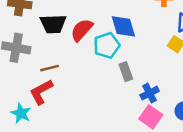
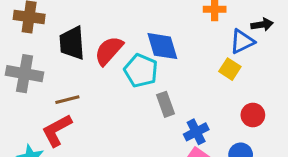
black trapezoid: (53, 24) -> (72, 43), turned 88
cyan pentagon: (107, 45) -> (141, 71), turned -30

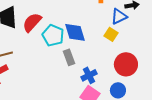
blue diamond: (162, 46) -> (75, 32), moved
red circle: (253, 115) -> (126, 64), size x1.5

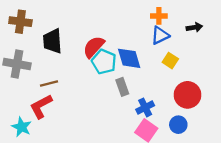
blue triangle: (119, 16) -> (160, 35), moved
red semicircle: (32, 22) -> (94, 47), moved

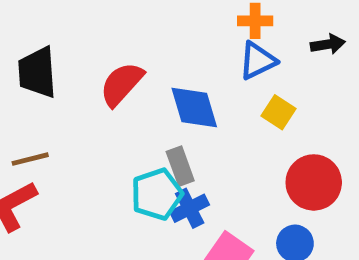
cyan pentagon: (104, 62) -> (157, 194), moved, turned 30
blue cross: (145, 107) -> (190, 208), moved

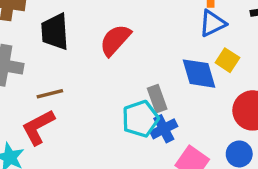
blue diamond: (194, 108) -> (199, 74), moved

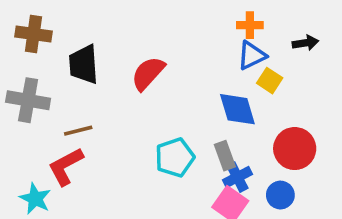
yellow square: (227, 60) -> (270, 81), moved
gray rectangle: (157, 99) -> (225, 156), moved
blue cross: (164, 129) -> (237, 177), moved

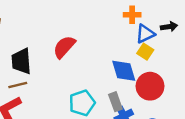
blue triangle: (252, 55) -> (145, 34), moved
black trapezoid: (84, 64) -> (21, 61), moved
red circle: (295, 149) -> (150, 86), moved

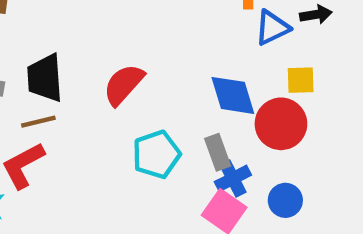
red semicircle: (64, 47) -> (124, 84), moved
yellow square: (145, 52) -> (301, 80), moved, turned -35

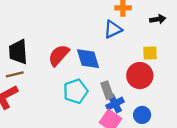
blue triangle: (272, 28) -> (113, 29), moved
blue diamond: (233, 95) -> (88, 59), moved

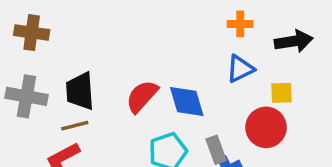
black arrow: (158, 19) -> (294, 41), size x1.5
blue triangle: (113, 29) -> (240, 69), moved

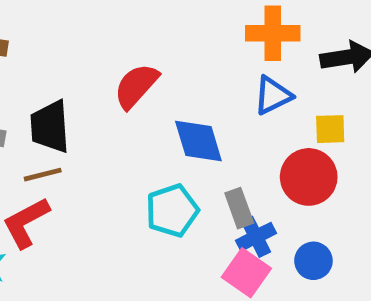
orange cross: (240, 24) -> (273, 33), size x1.5
red semicircle: (142, 96) -> (136, 86), moved

